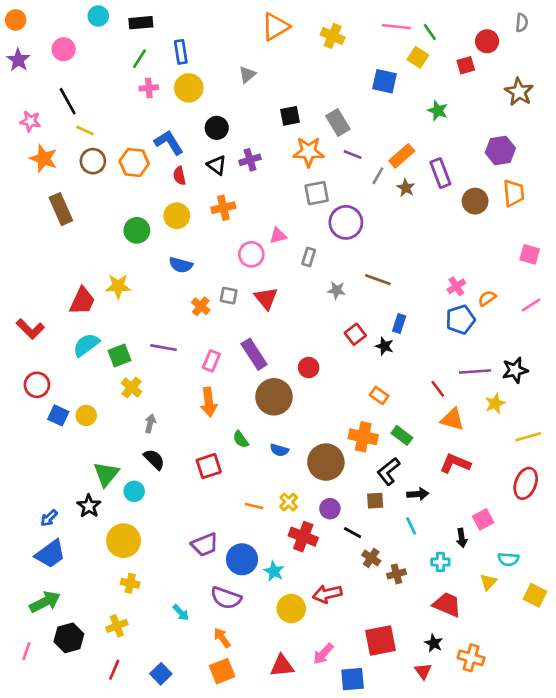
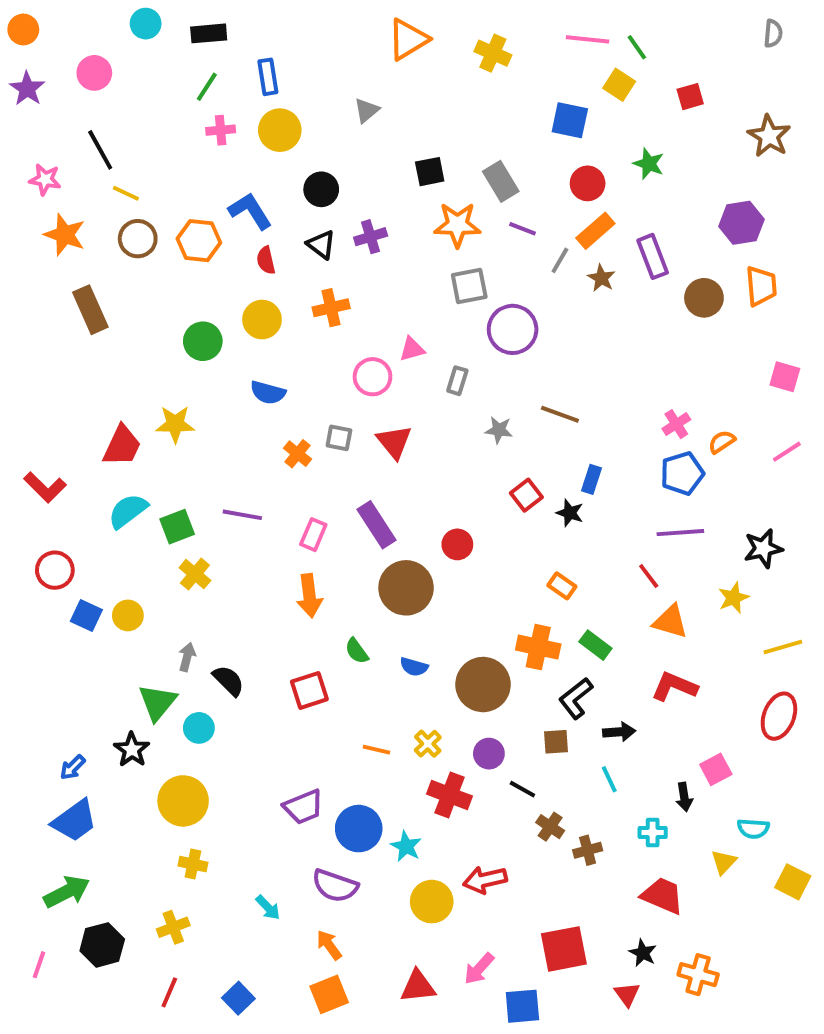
red circle: (487, 41) -> (588, 183), moved
purple line: (475, 372) -> (680, 533), moved
gray arrow: (150, 423) -> (187, 657), moved

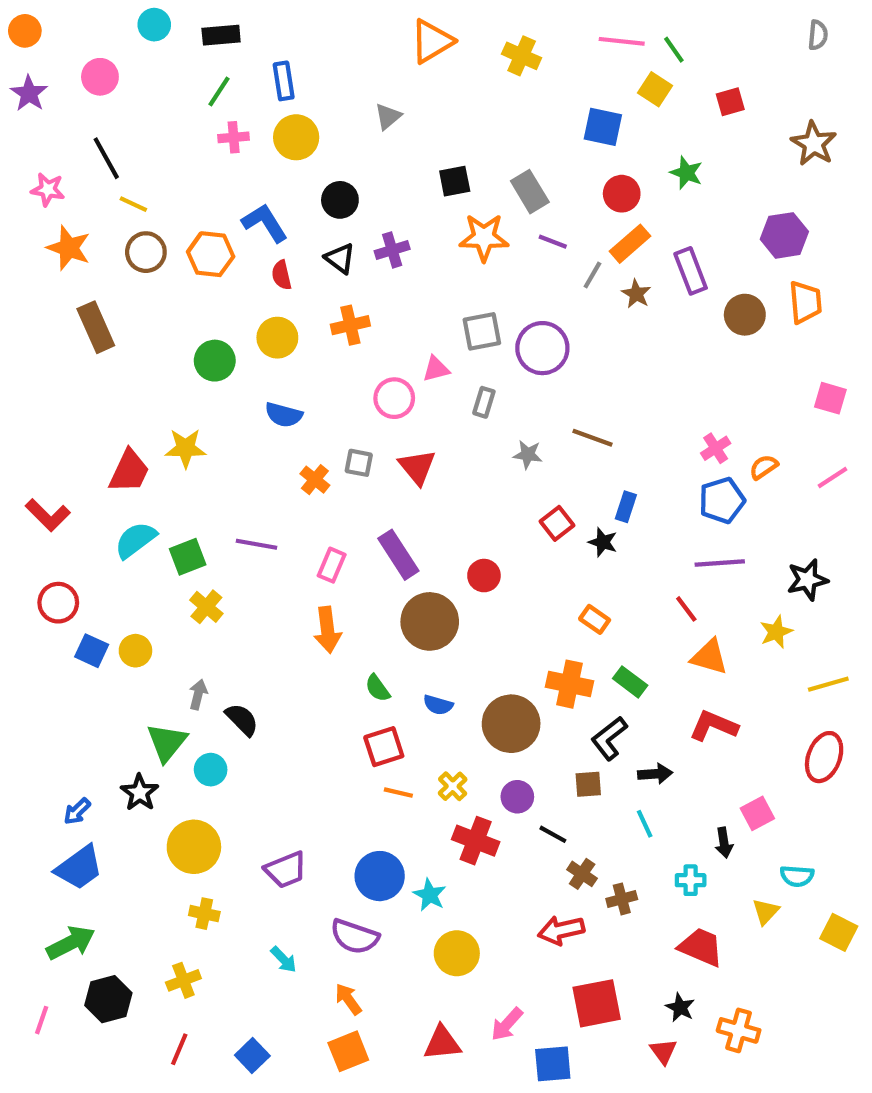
gray square: (469, 286) -> (482, 331), moved
red square: (309, 690) -> (384, 747), moved
purple trapezoid: (303, 807) -> (286, 870), moved
red arrow: (485, 880) -> (561, 930), moved

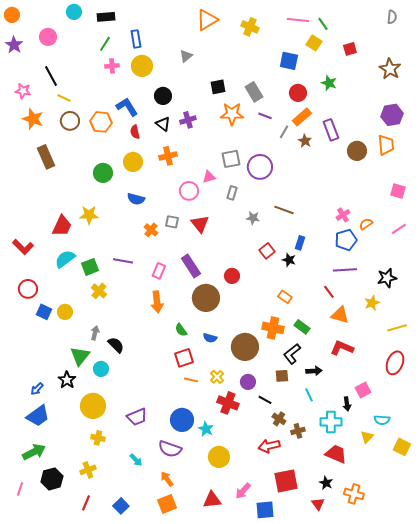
purple hexagon: (784, 235) -> (392, 115), moved
cyan cross: (691, 880) -> (331, 422), size x1.5

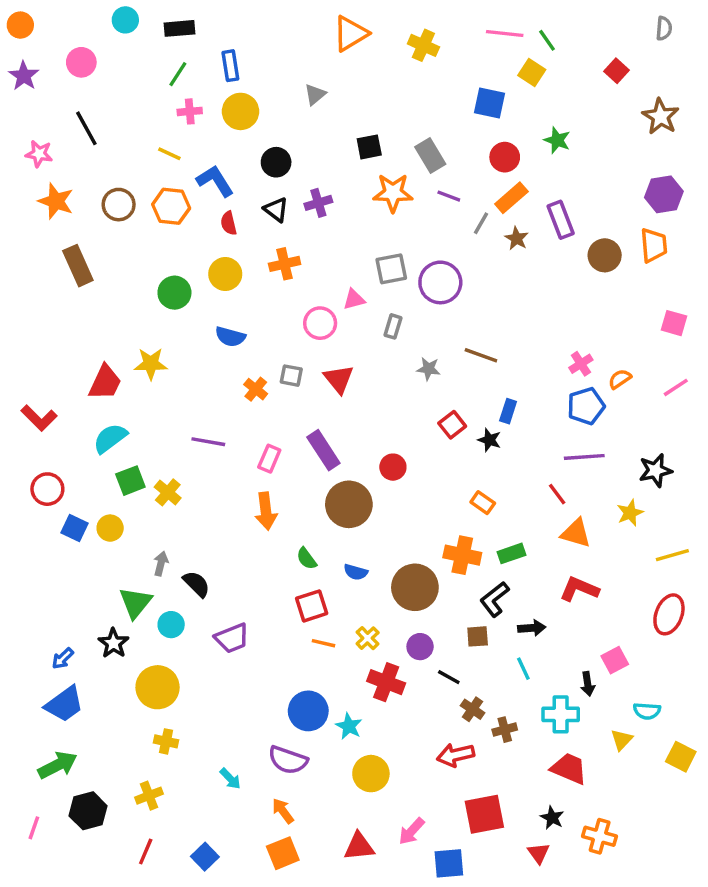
red square: (350, 49) -> (616, 71), moved, turned -32
yellow line: (64, 98) -> (169, 154), moved
green square: (90, 267) -> (130, 481), moved
green rectangle: (302, 327) -> (511, 553), turned -56
purple trapezoid: (137, 417) -> (232, 638), moved

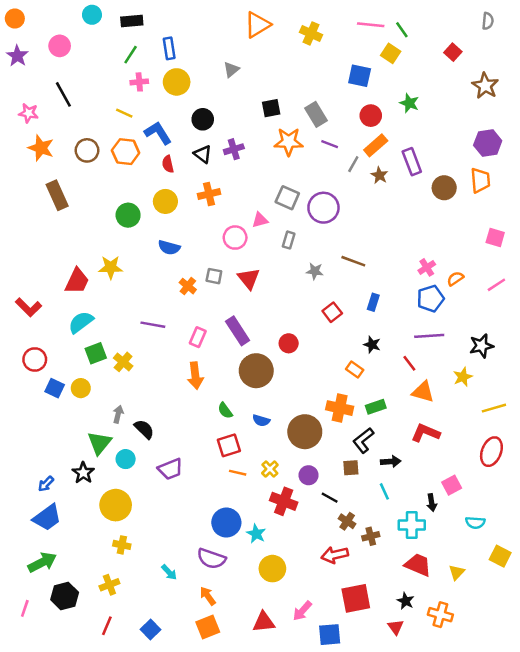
gray square: (391, 269) -> (287, 198), turned 35
black star: (489, 440) -> (372, 345), moved
yellow triangle: (622, 740) -> (457, 572), moved

